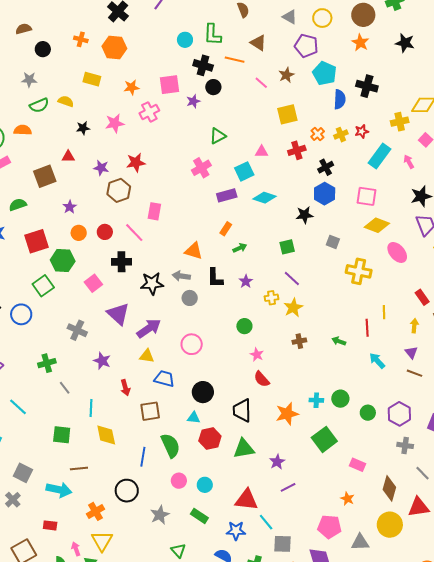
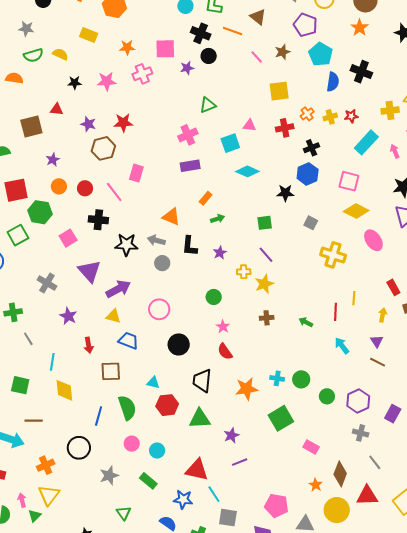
purple rectangle: (227, 195) -> (190, 166), moved
black circle: (203, 392) -> (179, 344), moved
orange star: (347, 499) -> (316, 485), moved

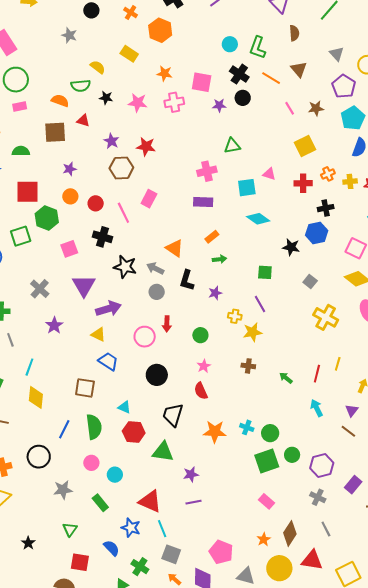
green semicircle: (33, 55) -> (81, 86), moved
orange semicircle: (14, 78) -> (60, 101), moved
yellow square: (279, 91) -> (305, 146), turned -30
red arrow: (89, 345) -> (167, 324), moved
green square: (281, 418) -> (267, 461), moved

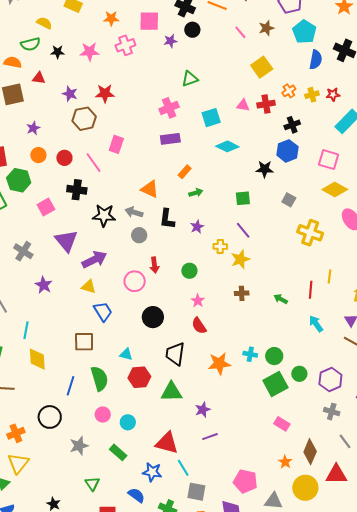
pink triangle: (269, 174) -> (243, 105), moved
blue trapezoid: (108, 361) -> (103, 312), turned 35

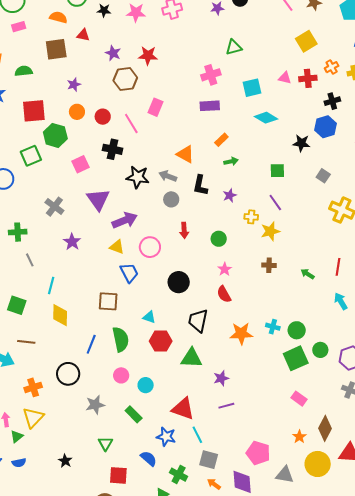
pink circle: (135, 281) -> (150, 247), moved

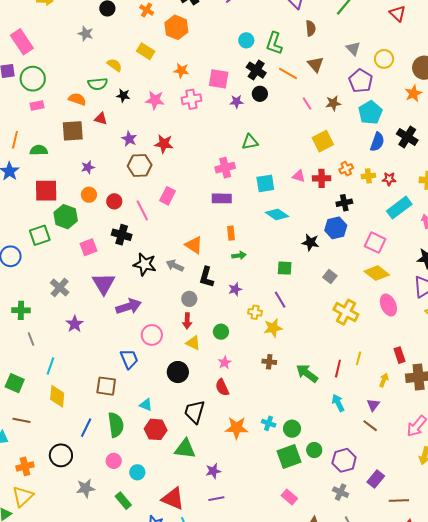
orange rectangle: (221, 140) -> (231, 233), turned -56
gray circle: (171, 199) -> (189, 299), moved
yellow triangle: (117, 247) -> (193, 343), moved
green arrow: (307, 274) -> (307, 373), size x1.6

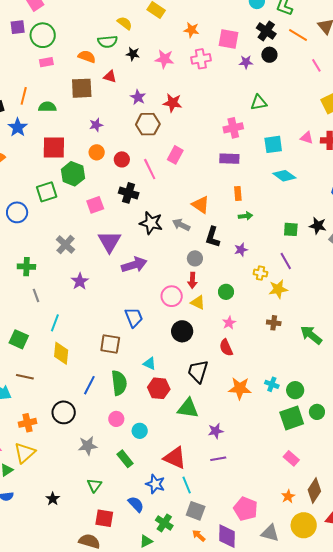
black star: (310, 242) -> (318, 226), moved
pink circle: (152, 335) -> (172, 296), moved

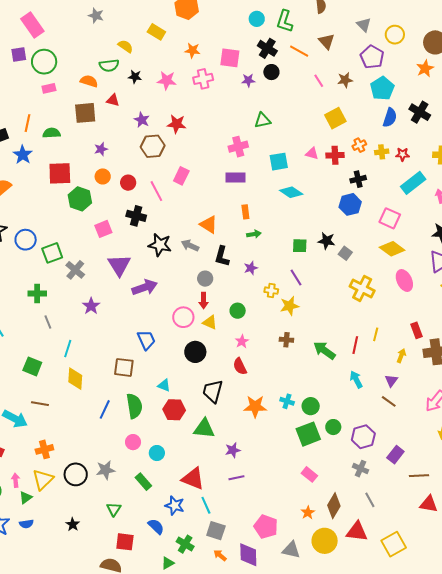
green square: (47, 192) -> (52, 253), moved
black circle: (64, 412) -> (76, 474), moved

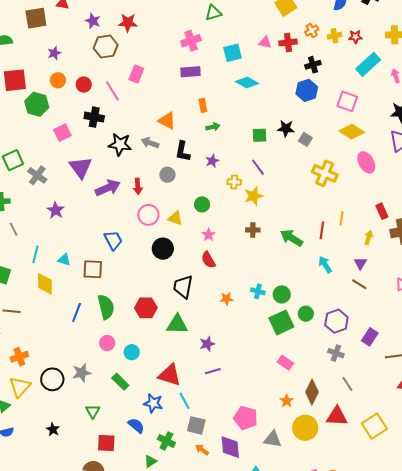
red arrow: (204, 301) -> (138, 186), moved
cyan triangle: (164, 385) -> (64, 260), moved
orange star: (255, 406) -> (226, 299), size x0.6

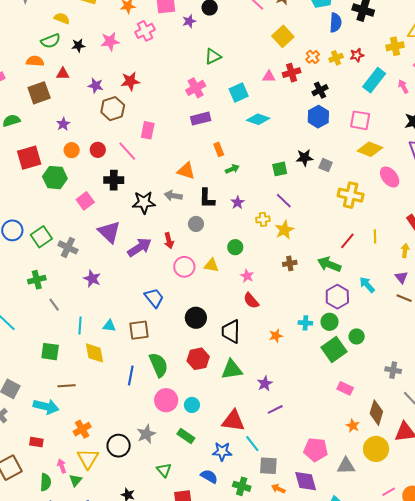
red line: (322, 230) -> (347, 241), moved, turned 42
black circle: (163, 249) -> (196, 318), moved
purple hexagon: (336, 321) -> (337, 297), moved
pink circle: (107, 343) -> (166, 400), size x1.5

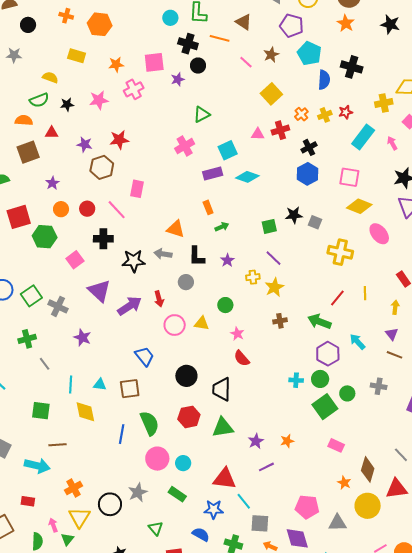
purple rectangle: (201, 119) -> (213, 174), moved
orange star: (276, 336) -> (287, 441), moved
gray cross: (393, 370) -> (379, 386), moved

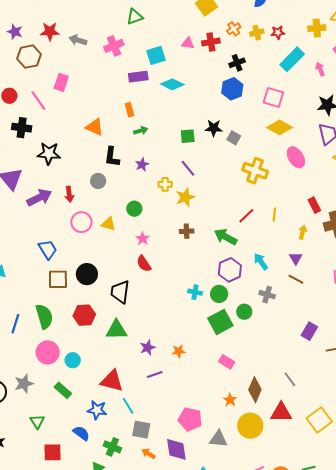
gray arrow: (163, 254) -> (78, 40), moved
gray cross: (379, 386) -> (267, 295), moved
brown square: (130, 389) -> (58, 279), moved

